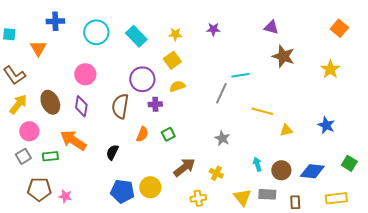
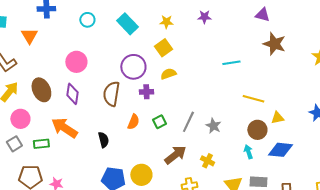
cyan circle: (96, 32) -> (87, 20), size x0.6
gray line: (221, 93) -> (188, 122), moved
black semicircle: (112, 152) -> (103, 140), turned 140
brown circle: (281, 170) -> (257, 130), moved
blue diamond: (312, 171) -> (280, 150), moved

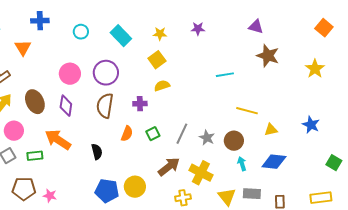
purple circle: (133, 67) -> (106, 73), moved
brown circle: (257, 130) -> (234, 141), moved
yellow cross: (207, 161) -> (201, 173), size x1.6

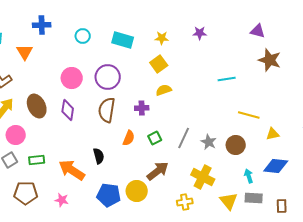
cyan rectangle: (121, 36) -> (123, 40), turned -30
orange arrow: (58, 140) -> (72, 170), moved
cyan arrow: (242, 164) -> (249, 176), moved
brown arrow: (169, 167) -> (158, 171), moved
pink star: (50, 196) -> (62, 200), moved

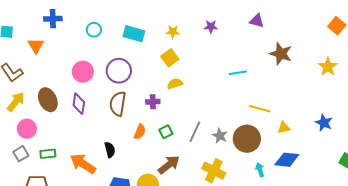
purple triangle: (258, 31) -> (257, 21), moved
brown circle: (236, 145) -> (247, 139), size x1.4

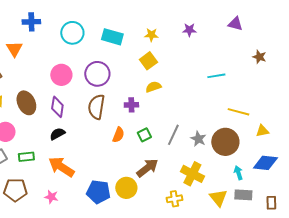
cyan circle: (94, 30) -> (72, 33), size x1.5
brown star: (281, 54) -> (259, 57), size x0.6
black semicircle: (110, 150) -> (57, 134), moved, turned -105

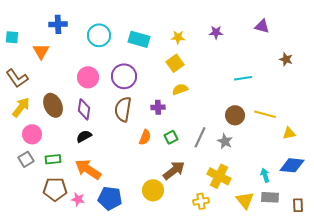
brown circle: (225, 142) -> (235, 115), moved, size x0.7
brown pentagon: (15, 190) -> (55, 189), moved
blue pentagon: (98, 192) -> (110, 198), moved

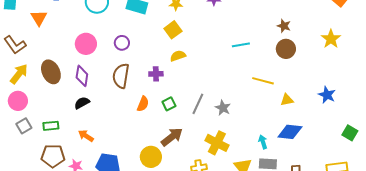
purple circle: (124, 76) -> (122, 43), size x0.6
brown circle: (235, 115) -> (286, 49), moved
pink circle: (32, 134) -> (18, 101), moved
orange arrow: (88, 169) -> (86, 136), size x0.6

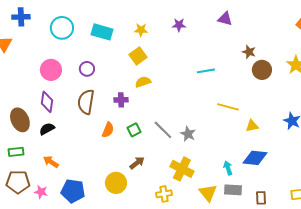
brown circle: (286, 49) -> (262, 70), moved
brown ellipse: (51, 72) -> (20, 120), moved
gray line: (198, 104) -> (163, 130), turned -70
brown arrow: (172, 137) -> (137, 163), size x0.7

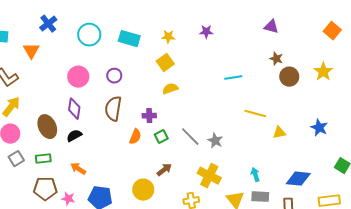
blue cross: (21, 17) -> (48, 24), turned -36
purple triangle: (225, 19) -> (271, 27), moved
purple cross: (121, 100) -> (149, 116), moved
blue diamond: (255, 158) -> (298, 179), moved

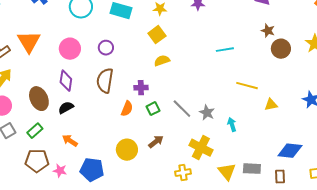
orange triangle: (31, 51) -> (29, 42), moved, size x1.4
green rectangle: (43, 159) -> (35, 131), turned -35
cyan arrow: (255, 175) -> (232, 125), moved
yellow circle: (143, 190) -> (127, 150), moved

